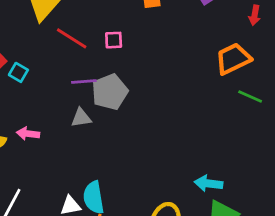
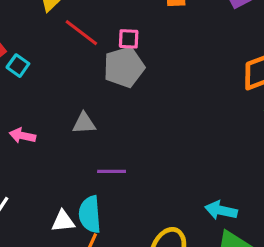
purple line: (84, 81) -> (112, 171), moved
gray pentagon: (110, 92) -> (124, 67), moved

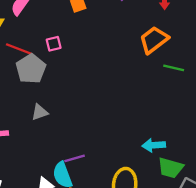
gray pentagon: (124, 67) -> (31, 69), moved
purple line: (112, 171) -> (75, 158), moved

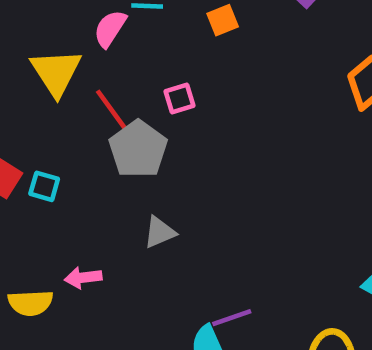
red line: (19, 49) -> (113, 112), turned 36

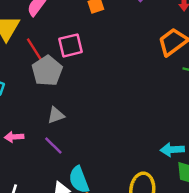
pink square: (179, 99) -> (71, 45), size x1.5
purple line: (232, 318) -> (53, 145), moved, turned 60

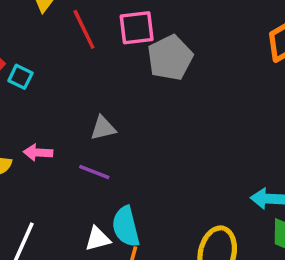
gray pentagon: (47, 71) -> (170, 58), moved
purple line: (53, 145) -> (94, 172), turned -30

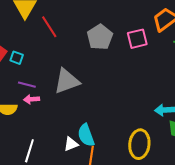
pink square: (137, 28) -> (137, 39), moved
gray triangle: (103, 128) -> (67, 81), size x1.8
purple line: (94, 172) -> (27, 85), moved

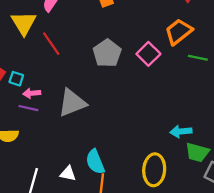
pink square: (137, 39) -> (148, 54), turned -30
pink arrow: (32, 99) -> (32, 93), moved
white triangle: (71, 144) -> (68, 174), moved, turned 35

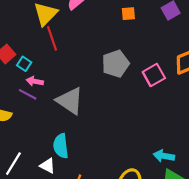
red line: (51, 44) -> (52, 38), moved
gray triangle: (72, 103) -> (70, 101), turned 40
cyan semicircle: (95, 162) -> (61, 146), moved

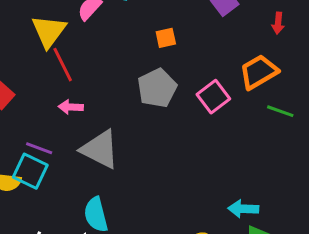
orange square: (128, 14) -> (166, 38), moved
cyan square: (24, 64) -> (30, 171), moved, size x1.6
pink arrow: (35, 81) -> (71, 107), moved

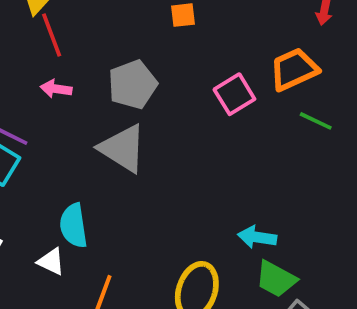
gray pentagon: (157, 88) -> (133, 85), moved
gray triangle: (100, 149) -> (123, 148), moved

